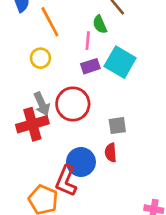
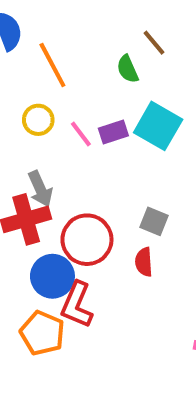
pink line: (88, 41) -> (81, 134), moved, turned -42
red circle: (73, 104) -> (87, 240), moved
gray square: (117, 126) -> (154, 221), turned 30
blue circle: (81, 162) -> (52, 276), moved

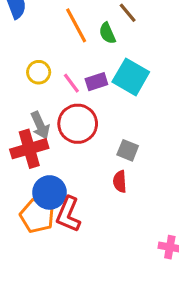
orange line: (52, 65) -> (76, 25), moved
red circle: (87, 240) -> (78, 124), moved
orange pentagon: (42, 333) -> (37, 216), moved

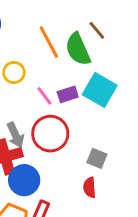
green semicircle: (107, 33) -> (78, 49), size x1.6
yellow circle: (39, 72) -> (14, 73), moved
blue circle: (50, 192) -> (24, 180), moved

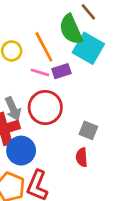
orange line: (49, 42) -> (44, 47), moved
cyan square: (100, 90) -> (88, 48), moved
pink line: (44, 96) -> (40, 72), turned -36

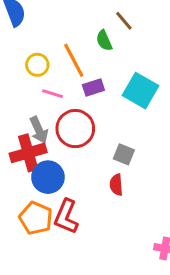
green semicircle: (71, 29) -> (104, 41), size x0.6
cyan square: (88, 48) -> (141, 91), moved
pink line: (40, 72) -> (53, 94), moved

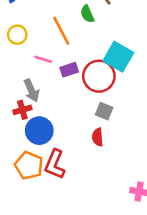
yellow circle: (37, 65) -> (17, 35), moved
purple rectangle: (93, 88) -> (69, 70), moved
red circle: (75, 129) -> (99, 76), moved
red cross: (28, 153) -> (22, 110), size x0.6

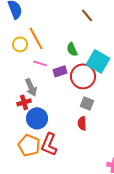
green semicircle: (87, 14) -> (72, 49), moved
orange line: (61, 31) -> (36, 38), moved

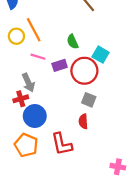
cyan square: (98, 61) -> (101, 55), size x0.7
red L-shape: (49, 144) -> (62, 144), moved, turned -35

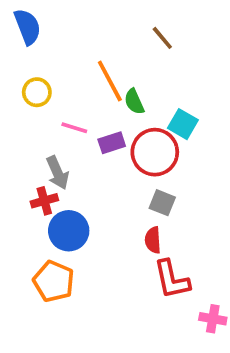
orange line: (34, 30) -> (110, 81), moved
red L-shape: (62, 144) -> (172, 279), moved

